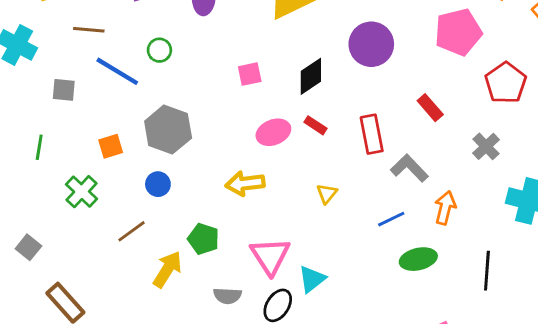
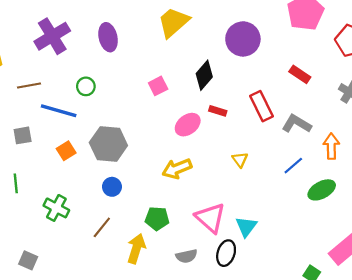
orange square: (111, 146) -> (66, 151), moved

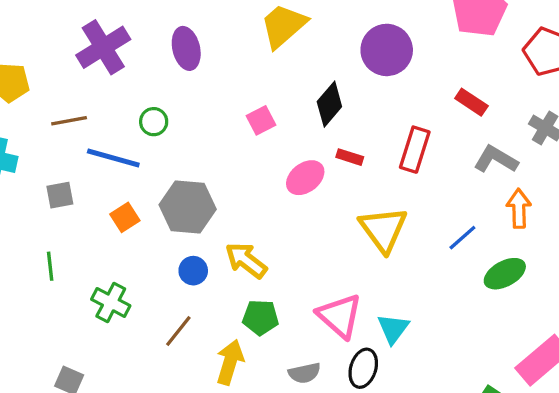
red rectangle: (261, 106) -> (415, 150), turned 44
gray L-shape: (297, 124) -> (496, 159), moved
yellow triangle: (240, 160) -> (383, 229), size x2.0
yellow arrow: (177, 169) -> (246, 260), moved, turned 60

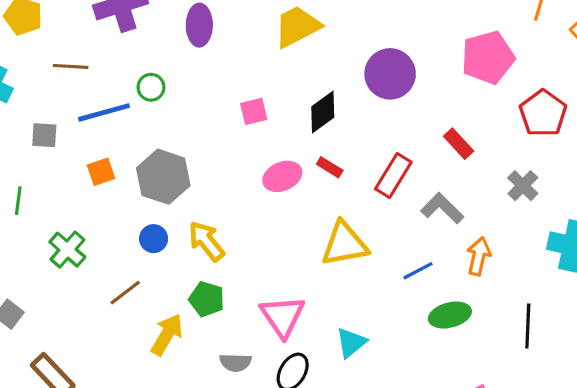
blue line: (113, 158) -> (104, 112), turned -45
gray L-shape: (496, 159) -> (442, 208), moved
yellow triangle: (383, 229) -> (345, 244), turned 42
cyan triangle: (393, 329) -> (351, 343), moved

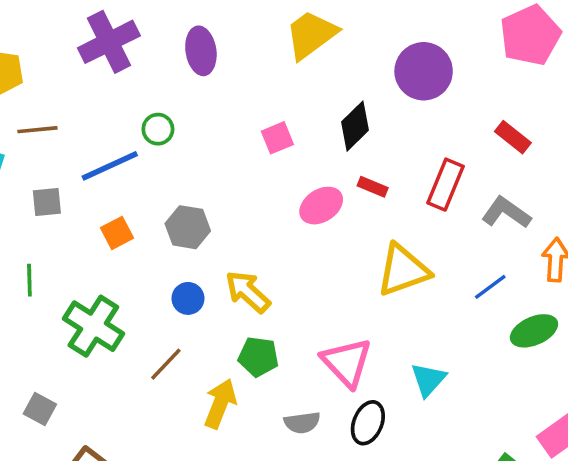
brown line: (71, 66) -> (37, 130), moved
gray hexagon: (163, 177) -> (188, 227), size x0.7
green cross: (67, 250) -> (93, 326), size x1.4

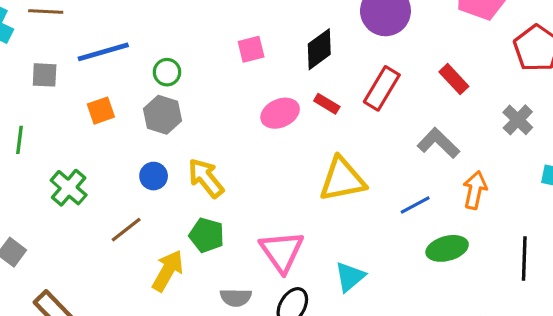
green circle: (158, 129) -> (167, 72), moved
red rectangle: (445, 185) -> (382, 88), moved
green cross: (93, 326) -> (69, 188), size x0.7

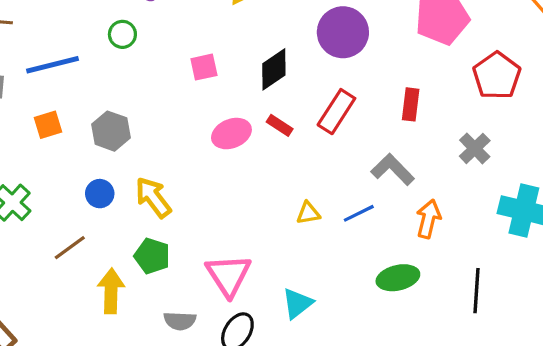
green circle: (167, 72) -> (122, 34), moved
red rectangle: (454, 79) -> (411, 104), turned 48
yellow triangle: (342, 179) -> (308, 213), moved, size x0.5
blue line: (415, 205) -> (359, 213), moved
yellow arrow: (168, 271) -> (111, 291), turned -30

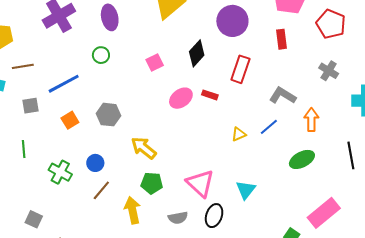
red rectangle: (411, 104) -> (282, 39), moved
red rectangle: (280, 125) -> (210, 95), moved
blue circle: (100, 194) -> (95, 163), moved

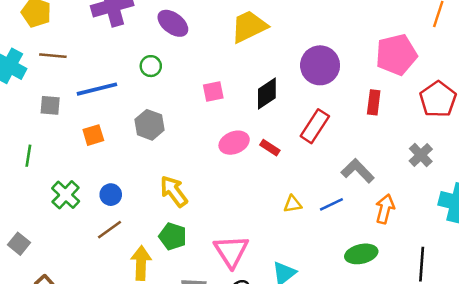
purple ellipse: (110, 17) -> (173, 23), turned -55
gray hexagon: (109, 115) -> (150, 125), moved

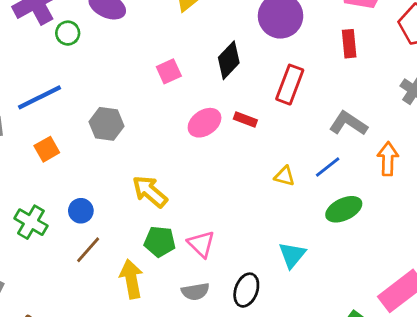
green circle: (151, 66) -> (68, 33), moved
yellow triangle: (293, 204) -> (285, 176), turned 36
pink triangle: (231, 251) -> (201, 244), moved, size x0.7
green ellipse: (361, 254) -> (344, 209), moved

